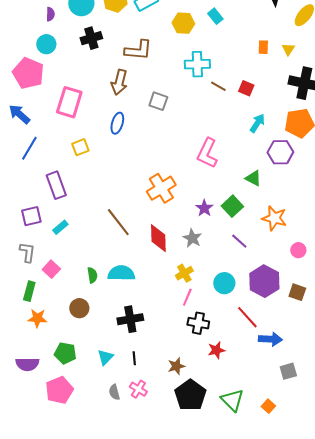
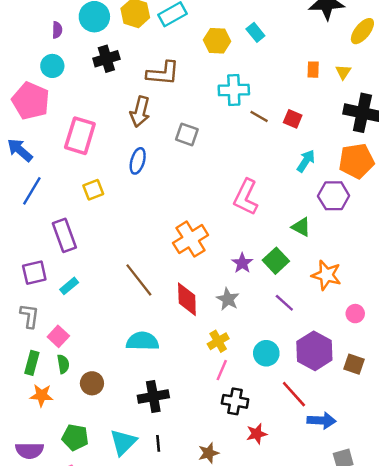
green semicircle: (92, 275) -> (63, 364), moved
cyan triangle: (105, 357) -> (123, 442), size x1.4

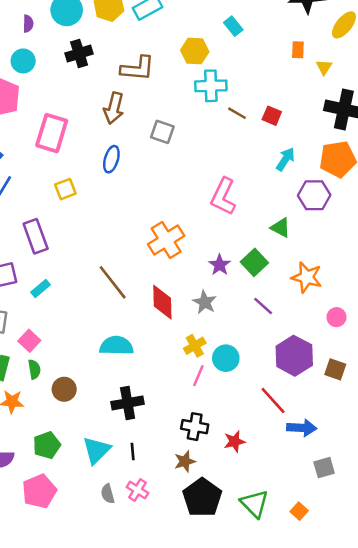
yellow hexagon: (217, 41) -> (195, 51), moved
orange rectangle: (313, 70) -> (298, 50), moved
cyan circle: (266, 353) -> (226, 358), moved
black cross: (235, 401) -> (195, 427), moved
green pentagon: (75, 437) -> (47, 445), turned -30

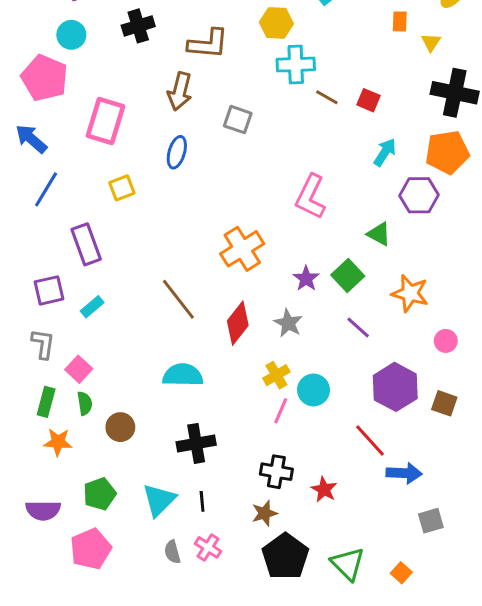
red diamond: (162, 302) -> (238, 323), turned 40
red star: (235, 441) -> (324, 490), turned -30

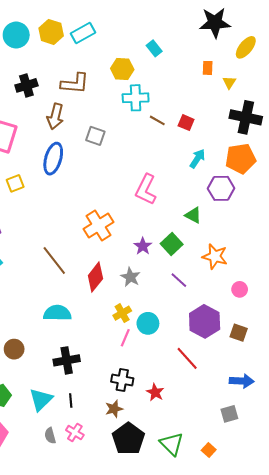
black cross: (138, 26) -> (26, 85), moved
blue ellipse: (177, 152) -> (53, 159), size x1.4
blue arrow: (404, 473) -> (242, 381), moved

